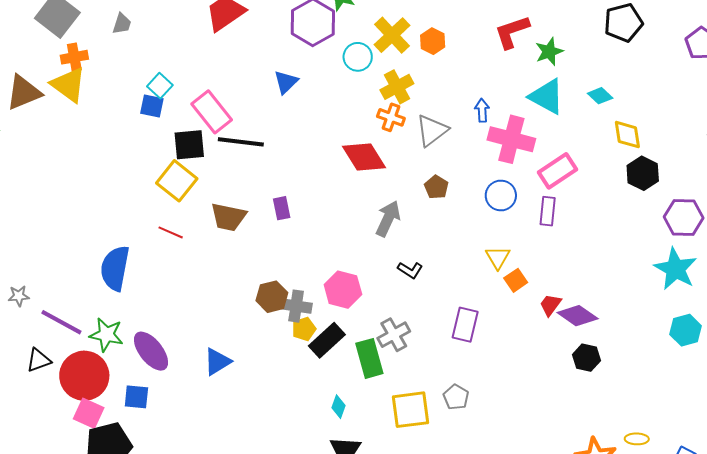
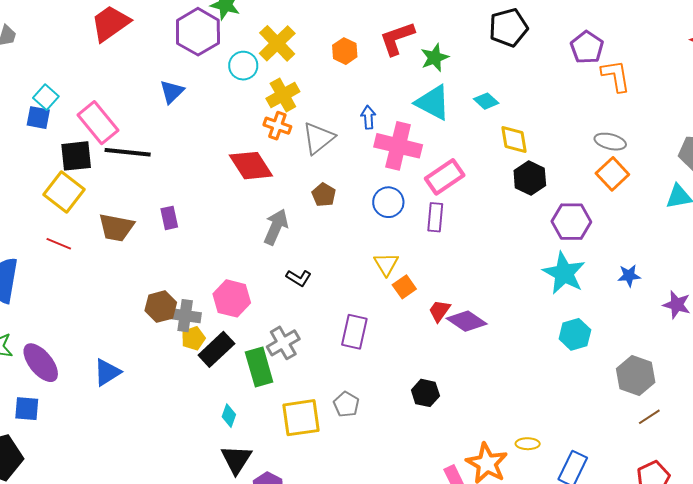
orange hexagon: (433, 41) -> (345, 51), moved
black hexagon: (586, 358) -> (425, 393), moved

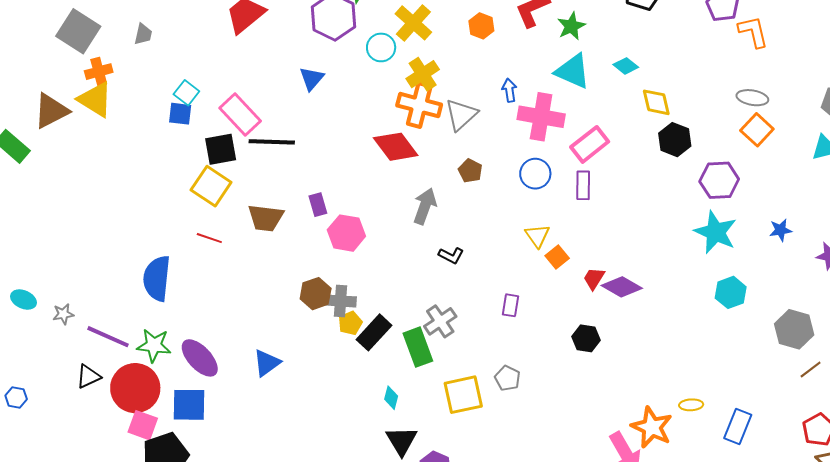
orange cross: (277, 126) -> (419, 105), size x1.6
pink hexagon: (232, 298) -> (346, 233), moved
purple rectangle: (354, 332) -> (510, 305), size x0.7
black hexagon: (425, 393) -> (586, 338), moved
blue square: (27, 409) -> (189, 405), size x1.4

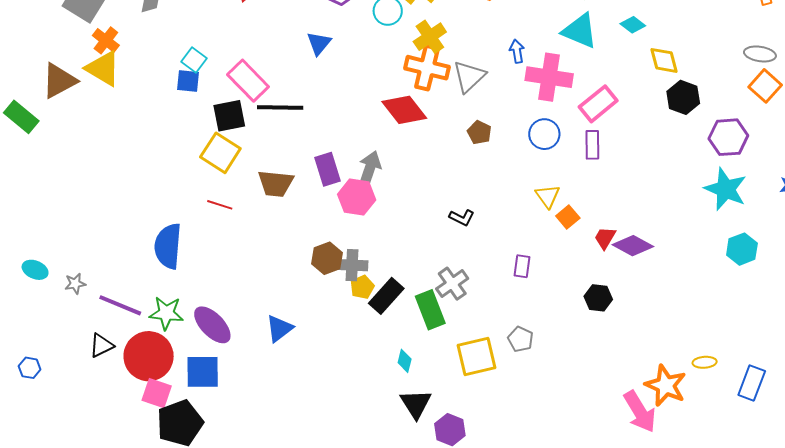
orange cross: (99, 72) -> (106, 40), turned -36
purple rectangle: (318, 205) -> (328, 169), size x1.4
gray arrow: (425, 206) -> (370, 169), moved

